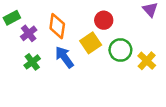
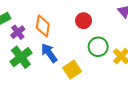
yellow square: (91, 43) -> (72, 70), moved
green cross: (32, 62) -> (21, 57), size x1.5

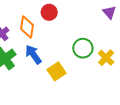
red circle: (84, 21) -> (49, 12), moved

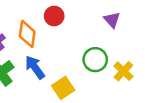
purple triangle: (109, 12) -> (112, 20), moved

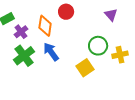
yellow cross: (123, 71) -> (120, 55), turned 35
yellow square: (63, 88) -> (85, 68), moved

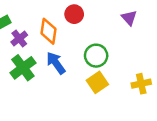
green circle: (98, 46) -> (96, 56), moved
yellow cross: (120, 55) -> (141, 84), moved

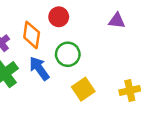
purple triangle: (129, 18) -> (117, 21), turned -42
green circle: (96, 56) -> (68, 54), moved

